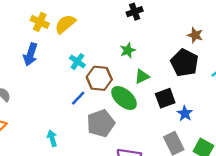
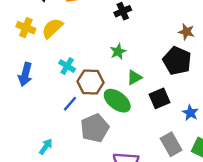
blue arrow: (30, 54) -> (25, 74), moved
blue star: (185, 113) -> (190, 113), moved
cyan arrow: (52, 138) -> (46, 147), turned 56

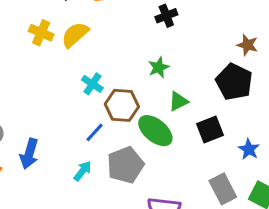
blue arrow: (25, 74) -> (29, 154), moved
cyan arrow: (46, 147) -> (83, 171), moved

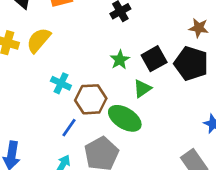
black square: (210, 129) -> (154, 59), moved

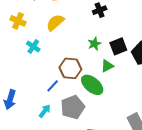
yellow semicircle: (39, 40) -> (55, 23), moved
cyan cross: (61, 83) -> (33, 47), moved

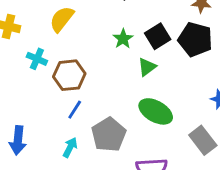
brown hexagon: (70, 68) -> (69, 75), moved
green ellipse: (92, 85) -> (156, 111), moved

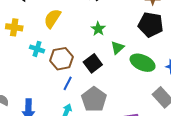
black square: (158, 36) -> (93, 63), moved
green ellipse: (156, 111) -> (143, 63), moved

